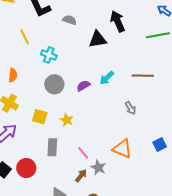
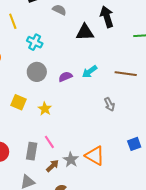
gray rectangle: (52, 147) -> (32, 151), moved
orange triangle: (122, 149) -> (95, 156), moved
pink line: (83, 153) -> (49, 142), moved

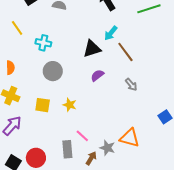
black triangle: (85, 32) -> (92, 49), moved
cyan arrow: (90, 72) -> (111, 33), moved
brown line: (126, 74) -> (125, 52), moved, turned 60
purple semicircle: (65, 77) -> (97, 75), moved

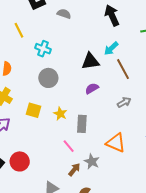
gray arrow: (131, 85) -> (124, 102), turned -88
orange triangle: (130, 138) -> (116, 143), moved
gray rectangle: (67, 149) -> (82, 124), moved

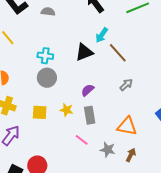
cyan cross: (43, 49) -> (45, 56), moved
purple semicircle: (92, 88) -> (88, 90), moved
brown arrow: (74, 170) -> (131, 155), moved

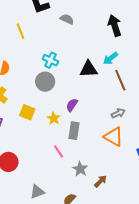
purple semicircle: (88, 90) -> (72, 105), moved, turned -32
orange triangle: (127, 126) -> (114, 137), moved

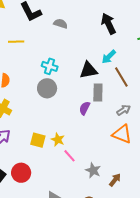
yellow line: (21, 31) -> (16, 42), turned -63
purple semicircle: (72, 105) -> (85, 108), moved
yellow square: (27, 112) -> (38, 140), moved
yellow star: (54, 118) -> (58, 140), moved
gray rectangle: (74, 131) -> (98, 92), moved

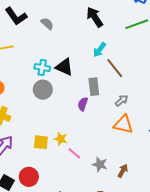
gray semicircle: (60, 24) -> (47, 24), turned 32
black triangle: (88, 70) -> (64, 67), moved, turned 42

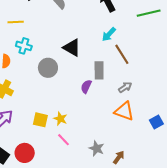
cyan cross: (42, 68) -> (24, 46), moved
pink line: (74, 153) -> (63, 140), moved

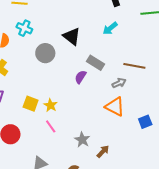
brown line: (122, 54) -> (134, 66), moved, turned -55
gray rectangle: (99, 70) -> (95, 63), turned -66

